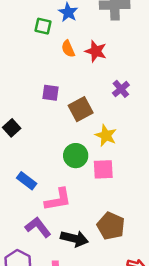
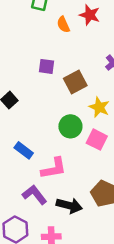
red star: (96, 51) -> (90, 15), moved
pink square: (103, 169) -> (97, 140), turned 30

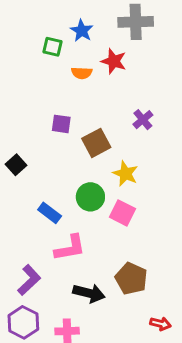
orange semicircle: (63, 25) -> (82, 73), turned -63
blue rectangle: (24, 150) -> (50, 213), moved
purple L-shape: (35, 195) -> (29, 280), moved, turned 85

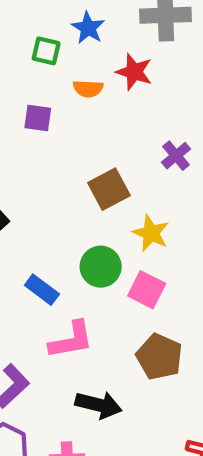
purple square: (61, 124) -> (38, 118), moved
brown pentagon: (131, 279) -> (159, 357), moved

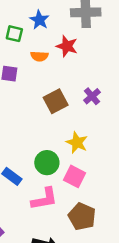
brown square: (109, 189) -> (56, 101), moved
pink L-shape: (71, 340) -> (44, 199), moved

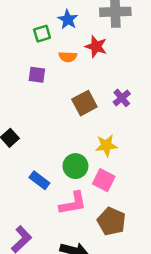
green square: (14, 34) -> (42, 34), turned -30
yellow star: (77, 143) -> (106, 145), turned -30

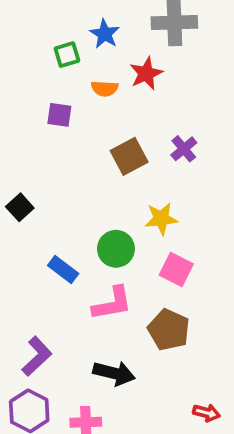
red star: (96, 46) -> (146, 73), turned 30
pink square: (104, 180) -> (176, 270), moved

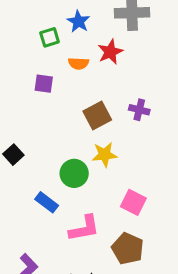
purple cross: (184, 149) -> (139, 110), turned -36
yellow star: (161, 219) -> (105, 155), moved
green circle: (116, 249) -> (74, 173), moved

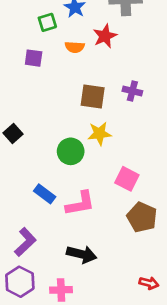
purple square: (44, 84) -> (34, 58), moved
brown square: (97, 116) -> (93, 96), turned 36
blue rectangle: (47, 202) -> (45, 194), moved
brown pentagon: (128, 249) -> (142, 217), moved

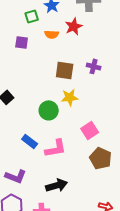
pink square: (127, 179) -> (90, 130), turned 30
purple L-shape: (25, 242) -> (16, 176), turned 65
black arrow: (82, 254) -> (57, 185), turned -30

